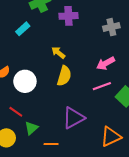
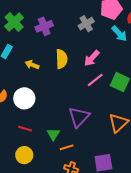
yellow arrow: (58, 53) -> (32, 65), moved
yellow semicircle: (64, 76) -> (62, 59), moved
green triangle: (31, 128) -> (53, 134), moved

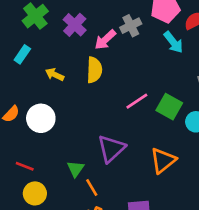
purple cross: (44, 26) -> (75, 25), turned -30
pink arrow: (92, 58) -> (105, 40), moved
red line: (25, 129) -> (25, 166), moved
orange line: (67, 147) -> (92, 188), turned 72

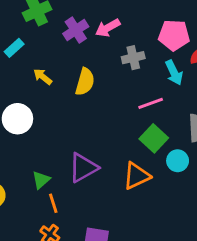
gray cross: (131, 26) -> (133, 58), moved
pink arrow: (105, 40) -> (108, 28), moved
pink line: (137, 101) -> (151, 103), moved
orange triangle: (163, 160) -> (136, 176), moved

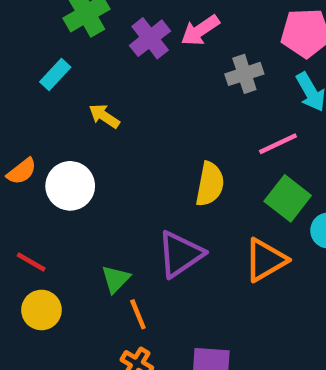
yellow semicircle: (85, 82) -> (210, 184), moved

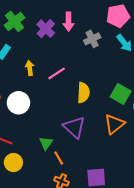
pink arrow: (200, 30) -> (69, 22), turned -48
yellow arrow: (104, 116) -> (30, 68), turned 56
pink line: (278, 144) -> (57, 73), moved
purple triangle: (180, 254) -> (74, 127), turned -35

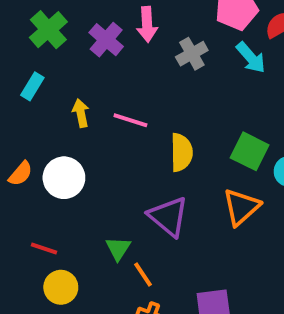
pink line: (57, 73) -> (130, 120), turned 54

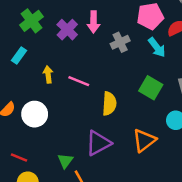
green square: (250, 151) -> (151, 88), moved
purple triangle: (168, 217) -> (98, 143), turned 48

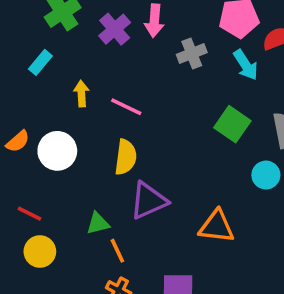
yellow semicircle: (109, 104) -> (126, 157), moved
orange triangle: (144, 140) -> (217, 227), moved, turned 40
green triangle: (65, 161) -> (98, 223), turned 35

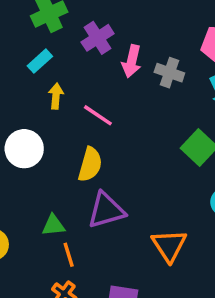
pink arrow: (154, 21) -> (132, 61), moved
gray cross: (192, 53) -> (169, 73), turned 32
cyan rectangle: (40, 62) -> (40, 61), moved
orange triangle: (217, 227) -> (169, 245), turned 42

